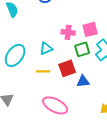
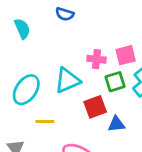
cyan triangle: (46, 48) -> (67, 80), size x1.5
yellow line: (43, 71) -> (45, 121), moved

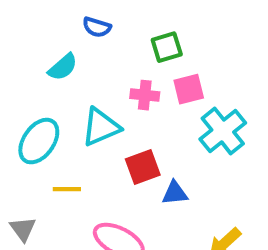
cyan semicircle: (22, 29) -> (63, 67), moved, turned 72
green square: (115, 82) -> (167, 47), moved

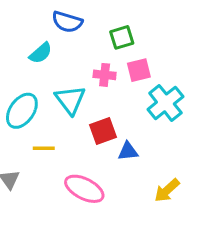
blue semicircle: (97, 27) -> (67, 22), size x1.4
cyan triangle: (101, 127) -> (70, 100), turned -44

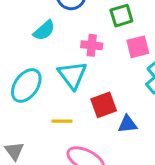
pink cross: (105, 75) -> (92, 45), moved
yellow line: (44, 148) -> (62, 121), moved

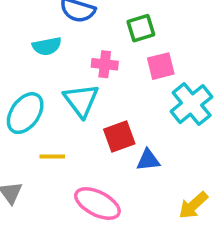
cyan semicircle: (44, 30) -> (47, 46), turned 30
yellow line: (62, 121) -> (52, 156), moved

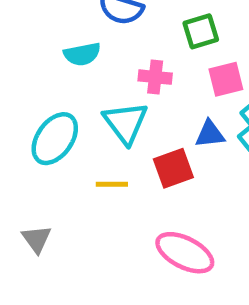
yellow line: (52, 156) -> (112, 184), moved
blue triangle: (148, 160) -> (210, 134), moved
pink ellipse: (97, 204) -> (185, 253), moved

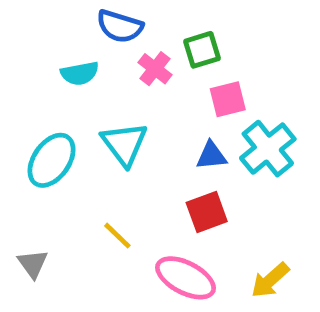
pink cross: (155, 77) -> (155, 69), moved, turned 32
red square: (173, 168) -> (207, 212), moved
yellow line: (112, 184) -> (117, 236), moved, turned 44

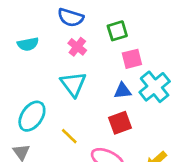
pink cross: (155, 69) -> (77, 47), moved
cyan semicircle: (80, 73) -> (28, 44), moved
cyan ellipse: (52, 160) -> (32, 116), moved

